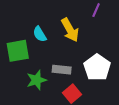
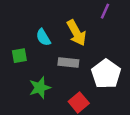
green square: (18, 51) -> (19, 56), size x0.6
gray rectangle: (62, 70) -> (68, 62), moved

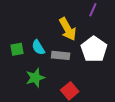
cyan semicircle: (43, 37) -> (38, 47), moved
white pentagon: (106, 74) -> (94, 49), moved

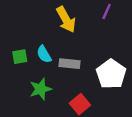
yellow arrow: (68, 29) -> (66, 20), moved
white pentagon: (94, 49) -> (111, 74), moved

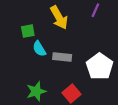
green square: (20, 57) -> (28, 31), moved
green star: (41, 89) -> (36, 91), moved

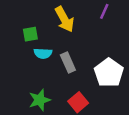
cyan semicircle: (39, 49) -> (43, 53), turned -56
gray rectangle: (62, 57) -> (68, 62), turned 60

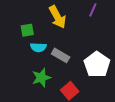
gray rectangle: (68, 62) -> (61, 55), turned -36
green star: (40, 100) -> (41, 78), moved

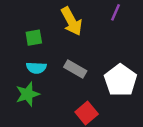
cyan semicircle: (38, 47) -> (36, 68), moved
green star: (41, 78) -> (27, 94), moved

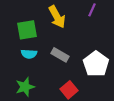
green square: (34, 38) -> (27, 30), size x1.5
green star: (27, 94) -> (25, 87), moved

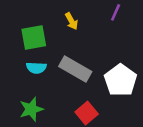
yellow arrow: (57, 17) -> (72, 21), size x0.6
gray rectangle: (60, 55) -> (75, 69), size x1.4

